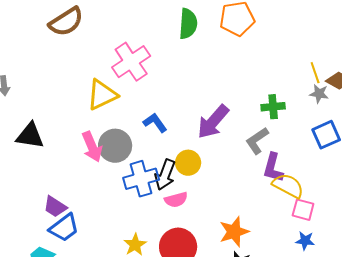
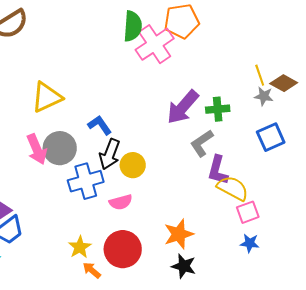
pink cross: (131, 62) -> (155, 44), moved
purple arrow: (213, 122) -> (183, 107), moved
black arrow: (165, 175) -> (110, 154), moved
pink square: (303, 210) -> (248, 212), turned -35

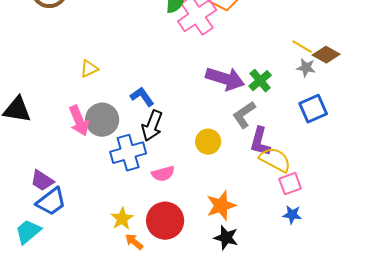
yellow line: (260, 75) -> (302, 47), turned -40
yellow triangle: (47, 97) -> (89, 69), size x0.6
purple arrow: (183, 107) -> (225, 79), turned -114
green cross: (218, 109) -> (260, 81), turned -35
yellow circle: (133, 165) -> (208, 142), moved

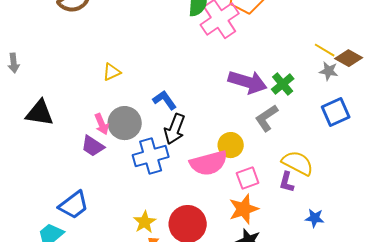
pink arrow: (79, 121) -> (102, 124), size x0.7
purple L-shape: (260, 142) -> (287, 182), moved, size x0.7
pink semicircle: (163, 174) -> (209, 163), moved, size x1.6
purple trapezoid: (42, 181) -> (93, 146), moved
pink square: (290, 184) -> (248, 178), moved

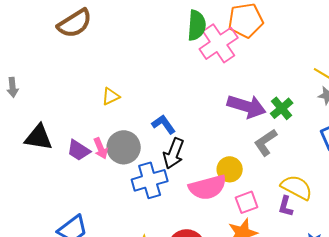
purple trapezoid: (93, 146) -> (79, 150), moved

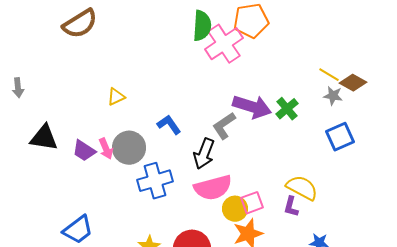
gray L-shape: (266, 142) -> (224, 126), moved
black arrow: (174, 153) -> (204, 154), moved
yellow circle: (230, 169) -> (235, 209), moved

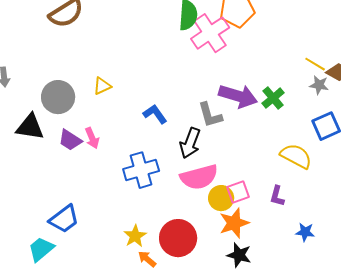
gray L-shape: (224, 126) -> (210, 115), turned -72
gray circle: (129, 148) -> (58, 97), moved
yellow semicircle: (302, 188) -> (296, 156), moved

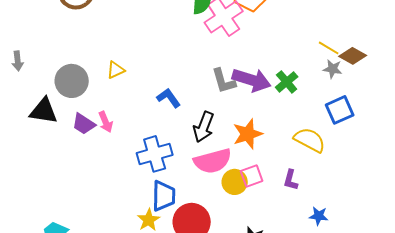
gray L-shape: (210, 115) -> (224, 81), moved
blue trapezoid: (64, 219) -> (164, 196), moved, turned -52
orange star: (234, 223) -> (248, 134), moved

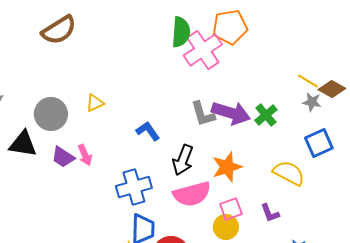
purple L-shape: (291, 180) -> (270, 213), turned -35
yellow circle: (235, 182) -> (226, 227), moved

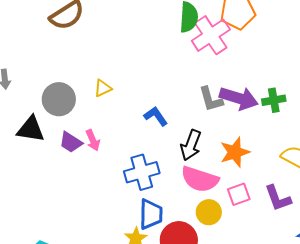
green cross: (266, 115) -> (274, 100), turned 30
pink semicircle: (192, 194) -> (200, 179), turned 33
purple L-shape: (270, 213) -> (278, 198), size x1.4
yellow circle: (226, 227) -> (209, 212), moved

